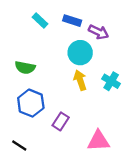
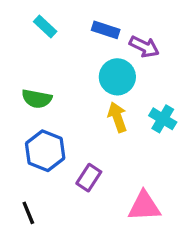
cyan rectangle: (40, 21) -> (45, 26), moved
black line: (19, 146) -> (28, 213), turned 35

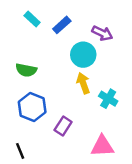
blue rectangle: (106, 30) -> (62, 25), moved, turned -60
cyan cross: (163, 119) -> (108, 99), moved

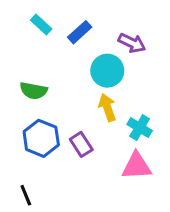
purple rectangle: (63, 126) -> (81, 144), moved, turned -66
pink triangle: (102, 146) -> (137, 166), moved

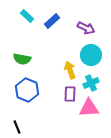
cyan circle: (107, 71) -> (91, 55), moved
cyan cross: (140, 128) -> (91, 83), turned 35
purple rectangle: (81, 144) -> (70, 94), moved, turned 35

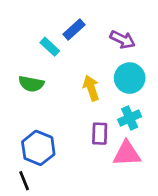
cyan rectangle: (27, 16) -> (50, 47), moved
yellow arrow: (70, 70) -> (91, 88), moved
blue hexagon: (27, 90) -> (38, 148), moved

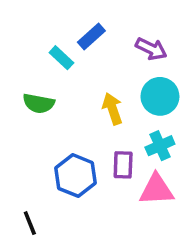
blue hexagon: (38, 148) -> (76, 176), moved

